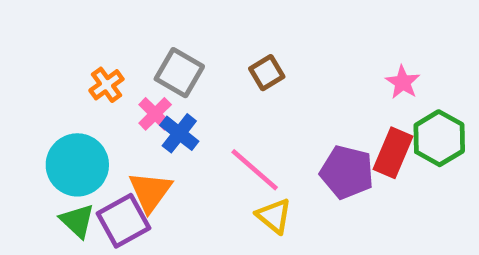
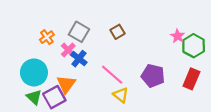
green hexagon: (439, 138) -> (194, 46), moved
red rectangle: (393, 153) -> (191, 79), moved

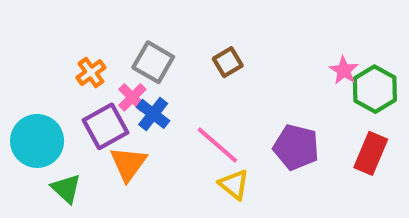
cyan circle: (34, 72) -> (37, 141), moved
purple square: (54, 97) -> (105, 126), moved

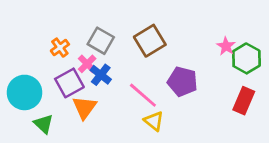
brown square: (228, 62) -> (150, 41), size x1.6
purple pentagon: (296, 147) -> (182, 82), moved

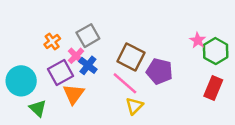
gray square: (101, 41) -> (88, 36), turned 30
brown square: (150, 41) -> (131, 57), moved, turned -32
yellow triangle: (154, 121) -> (134, 106), turned 36

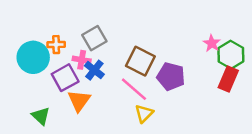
orange cross: (52, 41) -> (56, 45), turned 35
pink cross: (76, 56) -> (82, 60), turned -35
cyan circle: (21, 81) -> (33, 57), moved
red rectangle: (213, 88) -> (228, 79), moved

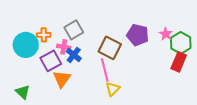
purple pentagon: (171, 76) -> (138, 35), moved
pink line: (134, 89) -> (105, 70), turned 35
green triangle: (41, 116) -> (23, 92), moved

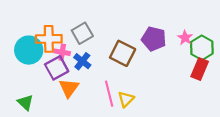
orange cross: (44, 35) -> (49, 39), size x1.6
pink cross: (64, 47) -> (62, 52), moved
pink line: (105, 70) -> (109, 94), moved

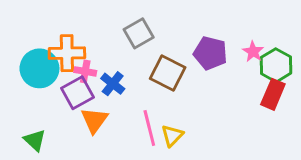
gray square: (82, 33) -> (139, 33), moved

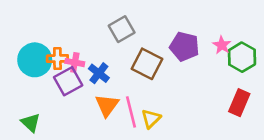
orange cross: (67, 53) -> (57, 59), moved, size x0.7
red rectangle: (273, 94) -> (239, 103), moved
orange triangle: (94, 120) -> (107, 105), moved

